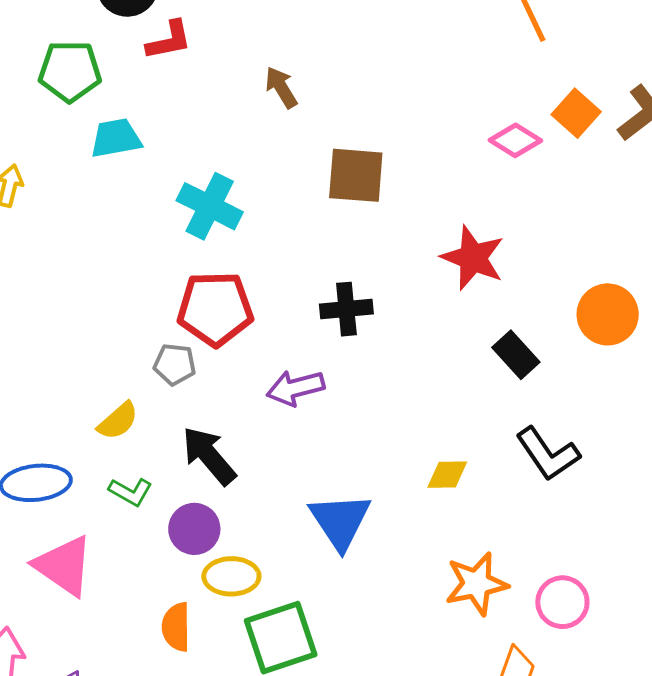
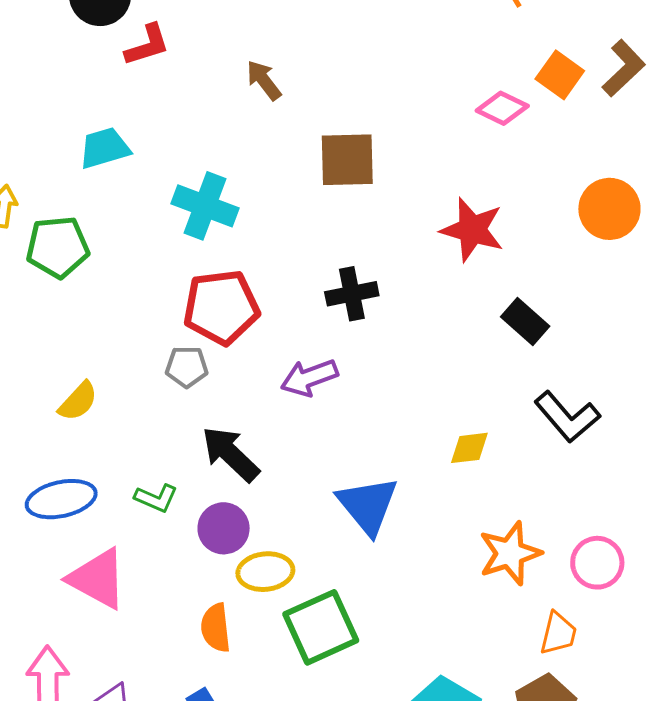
green pentagon: (70, 71) -> (58, 247), moved
orange circle: (608, 314) -> (609, 209), moved
yellow semicircle: (118, 421) -> (78, 401), moved

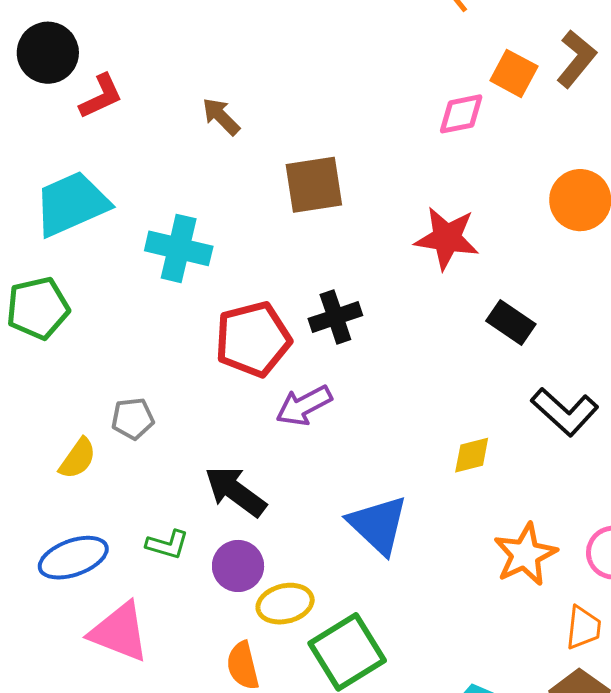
pink diamond: (502, 108) -> (461, 114), turned -30
cyan trapezoid: (104, 148) -> (72, 204), size x1.5
red pentagon: (221, 307) -> (253, 339), moved
gray pentagon: (187, 367) -> (133, 419), moved

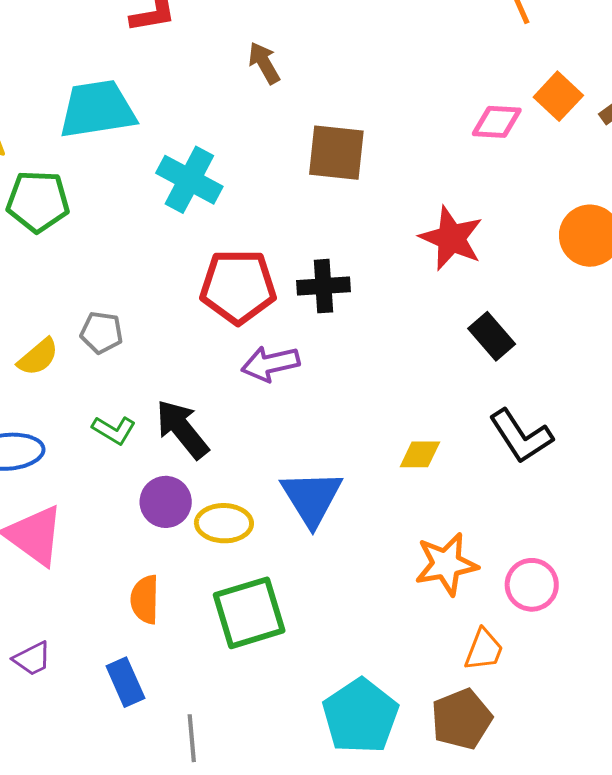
green L-shape: (167, 545) -> (114, 430), moved
yellow ellipse: (285, 604) -> (224, 523), moved

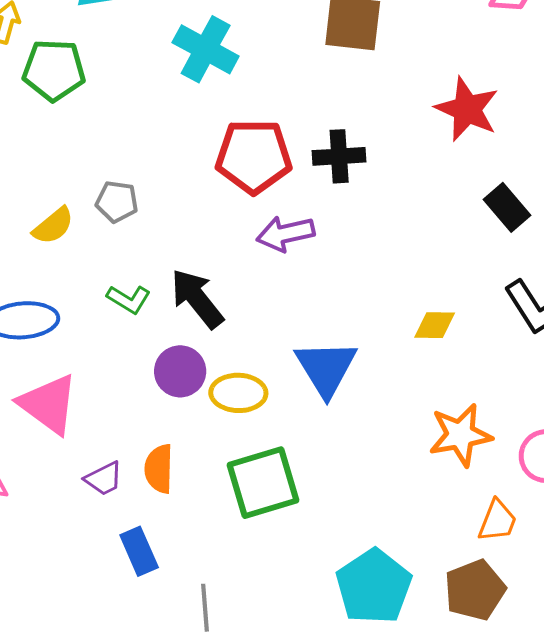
purple trapezoid: (32, 659) -> (104, 479), moved

